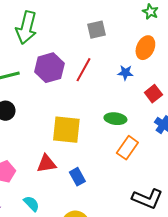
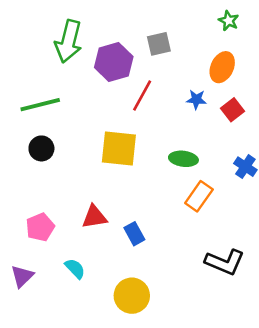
purple hexagon: (49, 68) -> (114, 62), moved
red square: (153, 94) -> (232, 110), moved
yellow square: (66, 130) -> (119, 148), moved

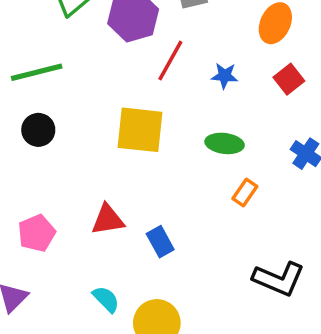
blue star: (196, 99) -> (225, 76), moved
orange rectangle: (199, 196) -> (245, 193), size x0.7
cyan semicircle: (75, 269) -> (106, 299), moved

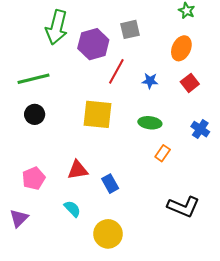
cyan semicircle: (106, 299) -> (72, 209), moved

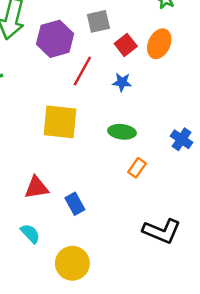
red square: (190, 83) -> (126, 45), moved

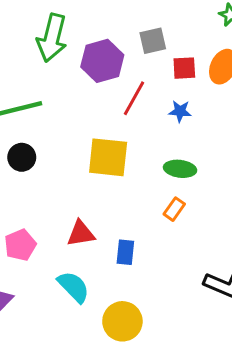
red square: (126, 45) -> (184, 68), turned 35
orange rectangle: (137, 168) -> (174, 209), moved
blue rectangle: (75, 204) -> (125, 252), turned 35
cyan semicircle: (30, 234) -> (74, 287), size x1.4

